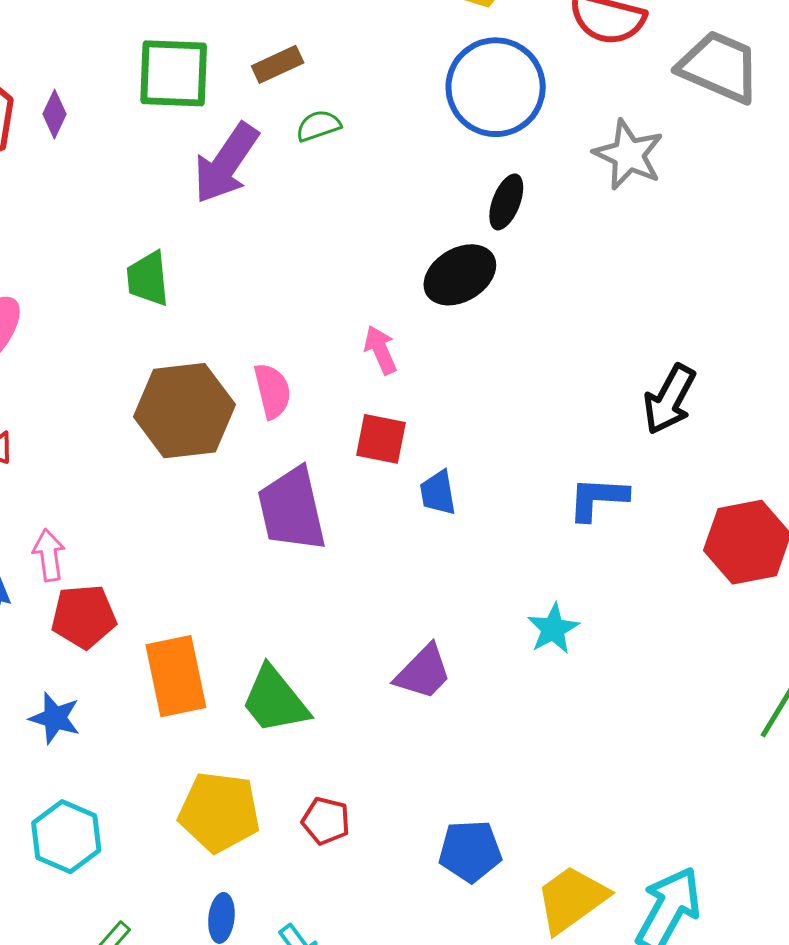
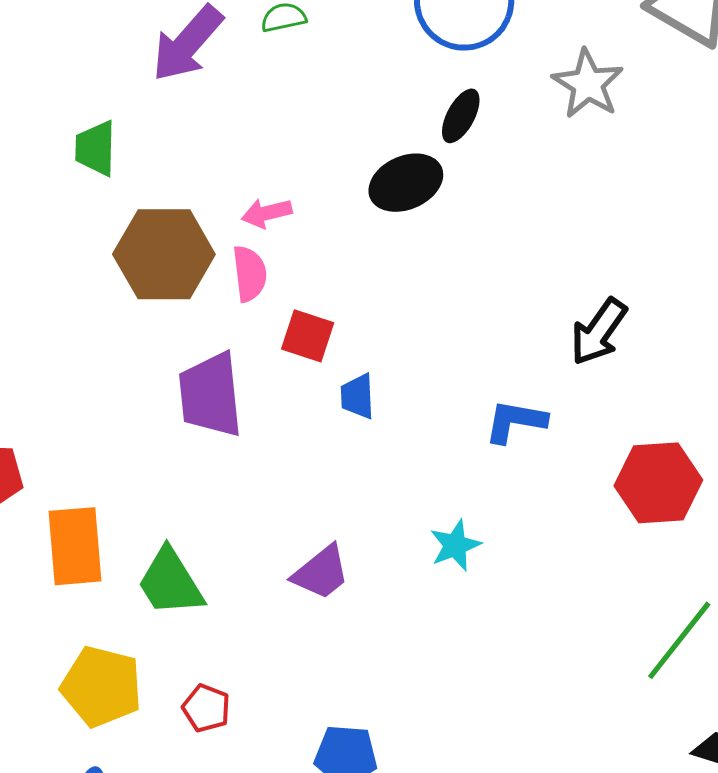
pink arrow: (380, 350) -> (267, 213), moved, turned -87
pink semicircle: (272, 391) -> (250, 274), moved
brown hexagon: (184, 411) -> (164, 254), moved

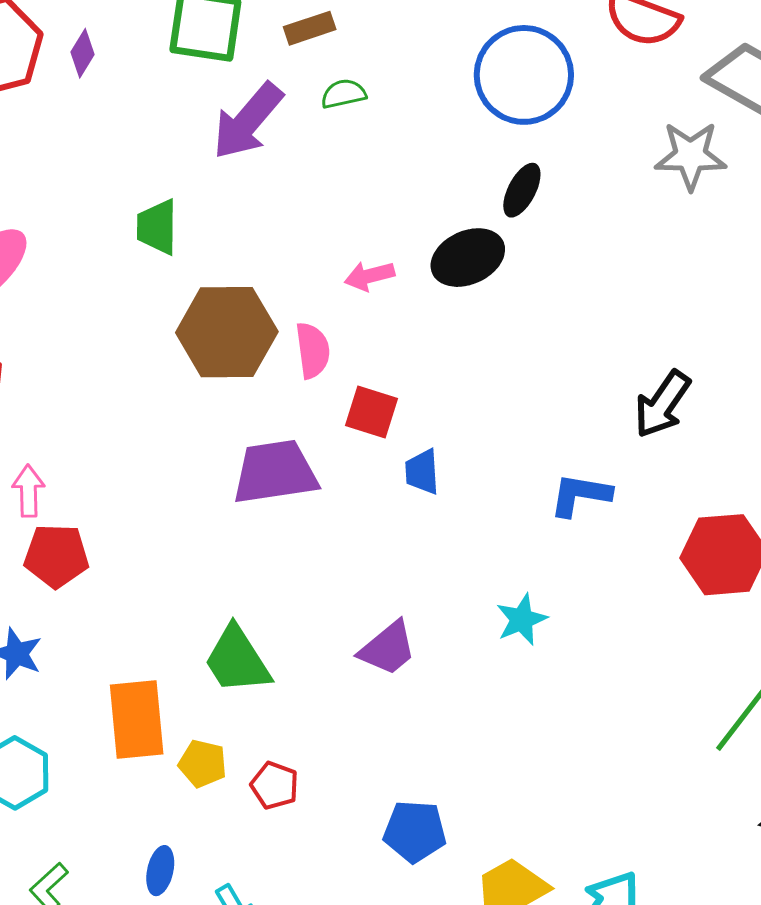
gray star: (588, 84) -> (691, 156), moved, turned -30
pink arrow: (267, 213) -> (369, 276), moved
purple trapezoid: (210, 395) -> (275, 472), turned 88
orange rectangle: (75, 546) -> (137, 719), moved
yellow pentagon: (101, 686) -> (203, 764), moved, size x0.6

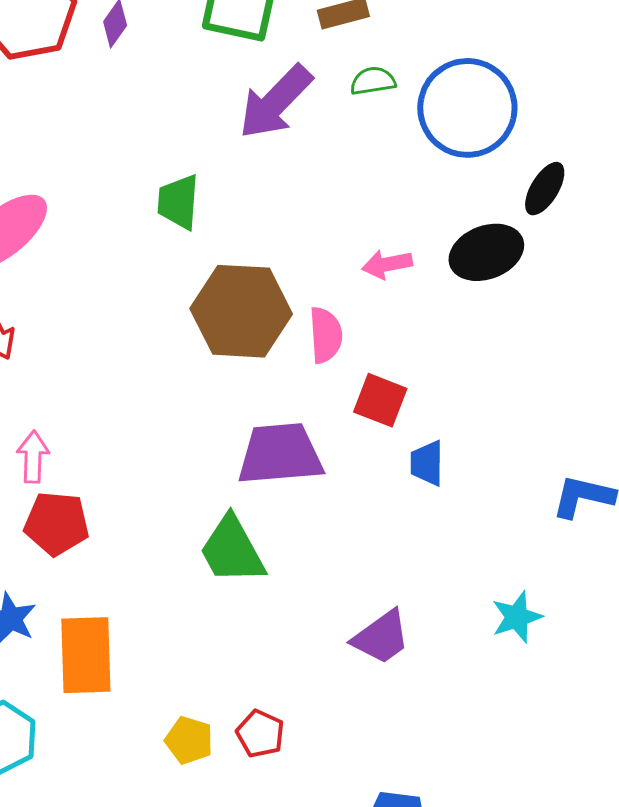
blue circle: (524, 75) -> (467, 108), moved
green trapezoid: (237, 660) -> (232, 550), moved
orange rectangle: (137, 719) -> (86, 655), moved
red pentagon: (275, 785) -> (260, 734), moved

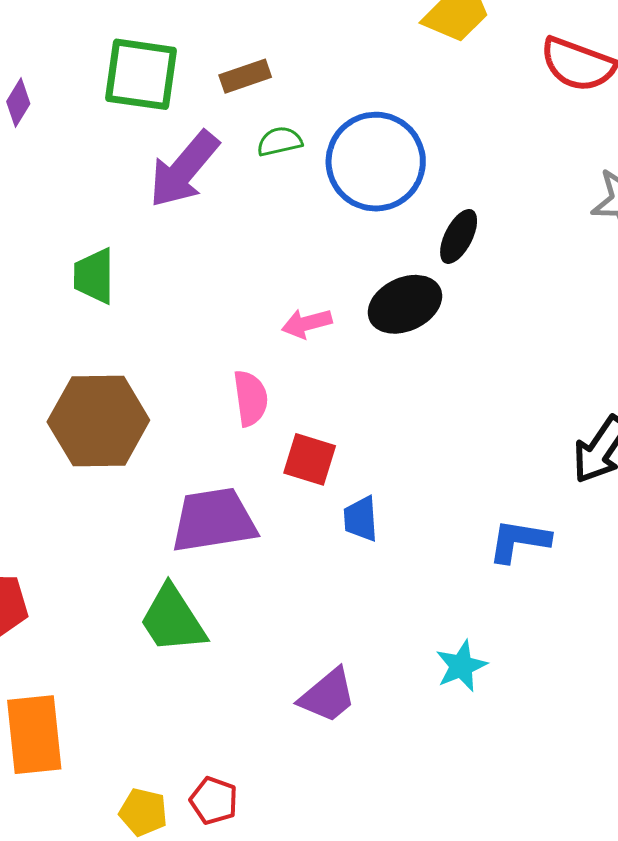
brown hexagon: (241, 311) -> (98, 421), moved

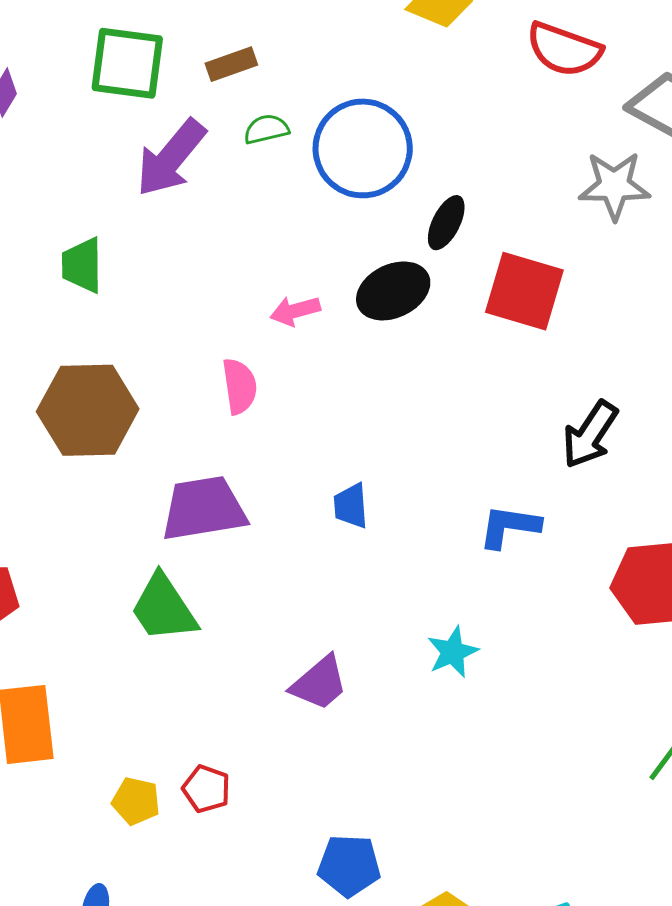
red square: (310, 459) -> (524, 291), moved, size x1.5

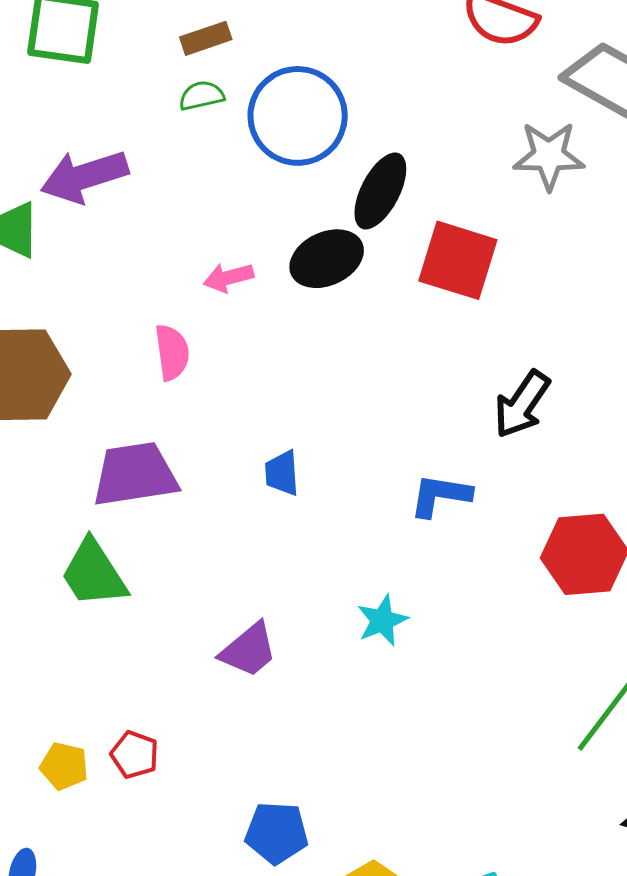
brown rectangle: (231, 64) -> (206, 38), moved
purple arrow: (171, 158) -> (84, 176), moved, turned 32
black ellipse: (446, 223) -> (380, 191), size x1.4

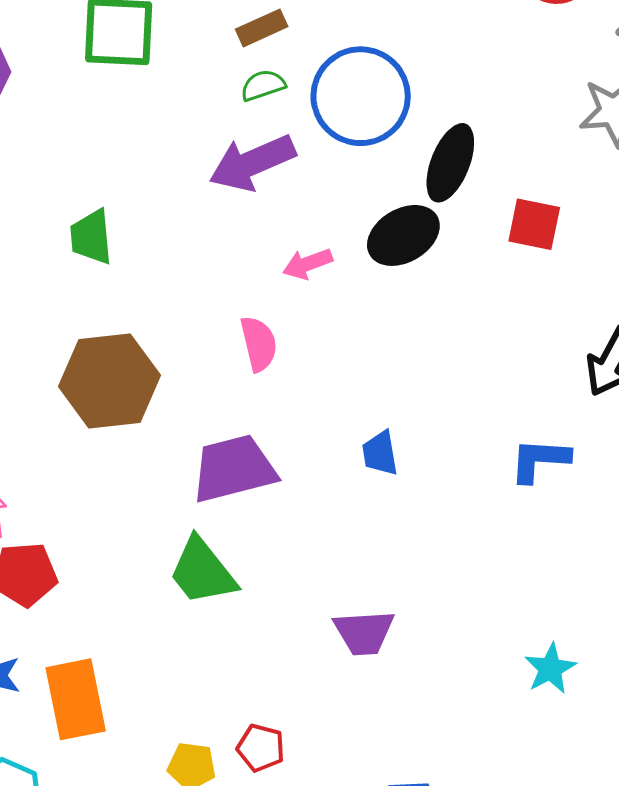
purple arrow: (84, 176) -> (252, 163), moved
red square: (458, 260) -> (534, 224), size x0.7
cyan star: (382, 620) -> (550, 669), moved
purple trapezoid: (249, 650) -> (364, 632), turned 42

